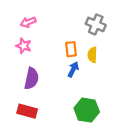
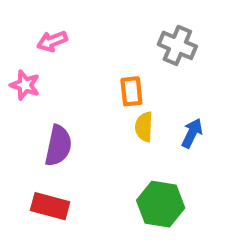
pink star: (24, 46) -> (25, 85), moved
yellow semicircle: (92, 55) -> (144, 127), moved
blue arrow: (73, 69) -> (192, 133), moved

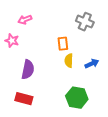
blue arrow: (192, 133) -> (92, 64), turned 40

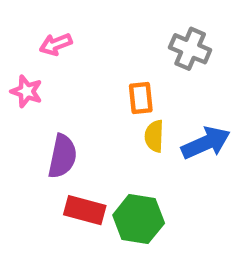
blue arrow: (92, 64) -> (206, 143), size x1.5
green hexagon: (77, 98) -> (139, 219), moved
red rectangle: (24, 99) -> (85, 210), moved

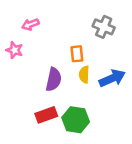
purple semicircle: (62, 156) -> (54, 79), moved
red rectangle: (85, 210) -> (46, 115), turned -35

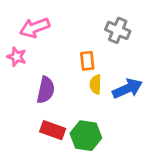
pink arrow: (30, 24) -> (35, 28), size x1.5
purple semicircle: (54, 79) -> (46, 90), moved
red rectangle: (46, 115) -> (53, 130), turned 40

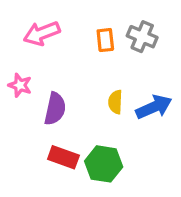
pink star: (17, 57) -> (20, 85), moved
orange rectangle: (87, 61) -> (105, 40), moved

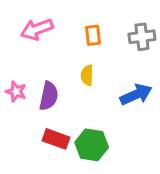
gray cross: (142, 37) -> (142, 37), moved, turned -30
pink star: (20, 85) -> (16, 92), moved
yellow semicircle: (115, 102) -> (87, 75), moved

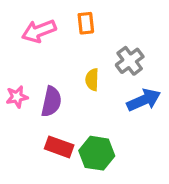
orange rectangle: (93, 35) -> (86, 23), moved
gray cross: (142, 37) -> (130, 61), moved, turned -30
pink star: (16, 92) -> (17, 97), turned -30

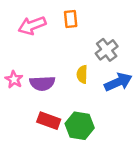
yellow semicircle: (92, 80) -> (82, 74), moved
pink star: (17, 97) -> (14, 79), turned -30
purple semicircle: (51, 102) -> (42, 83), turned 75

